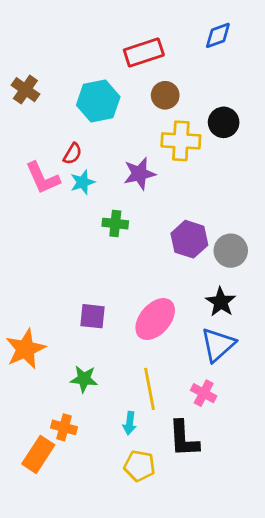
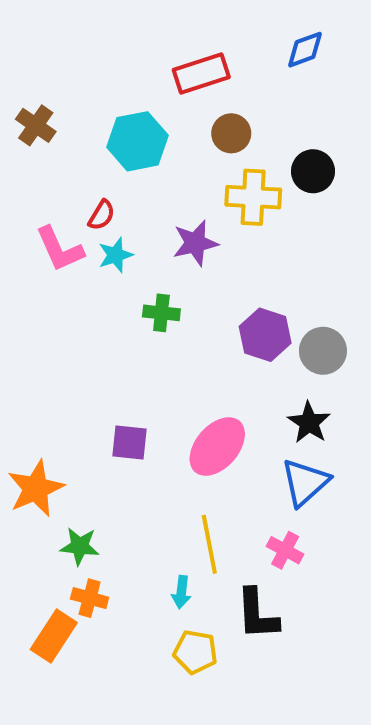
green star: (84, 379) -> (80, 546), moved

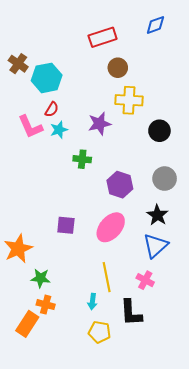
cyan hexagon: (137, 141) -> (47, 78), moved
black circle: (313, 171) -> (159, 131), moved
purple hexagon: (265, 335) -> (120, 185), moved

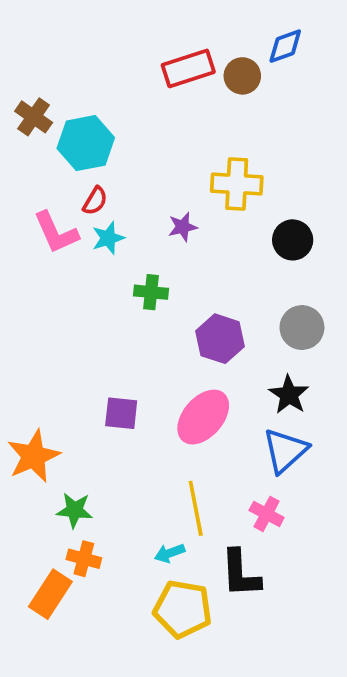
brown circle: (118, 68) -> (242, 76), moved
purple star: (100, 124) -> (183, 227), size x0.7
cyan arrow: (92, 302) -> (170, 553), turned 63
yellow pentagon: (100, 332) -> (183, 609), size x1.4

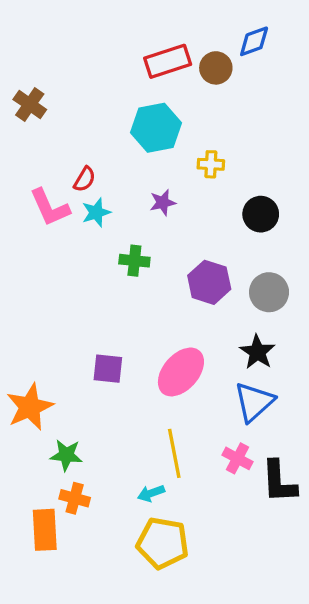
cyan hexagon: (86, 143) -> (156, 128), moved
yellow cross: (237, 184) -> (211, 164), size x0.6
purple hexagon: (220, 339) -> (209, 282), moved
black L-shape: (240, 574) -> (279, 482), moved
orange rectangle: (50, 594) -> (45, 530), turned -36

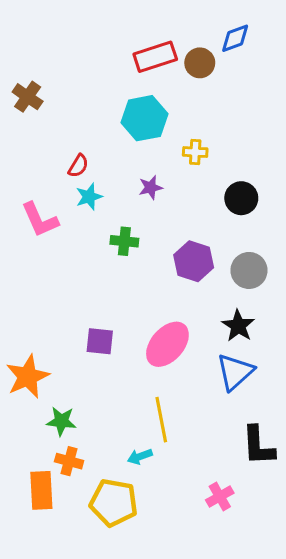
pink L-shape: (50, 207) -> (40, 220), moved
pink cross: (237, 458) -> (220, 497), moved, turned 32
yellow pentagon: (163, 543) -> (114, 503), moved

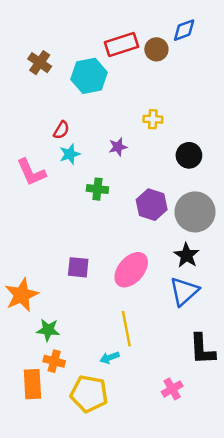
brown cross: (28, 97) -> (40, 63), moved
cyan hexagon: (144, 118) -> (89, 76), moved
gray circle: (249, 270) -> (195, 212), size x1.4

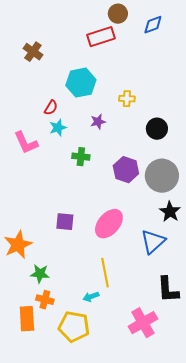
brown circle: (156, 49) -> (118, 14), moved
cyan hexagon: (89, 76) -> (81, 83), moved
black star: (187, 255) -> (170, 212), moved
pink cross: (172, 389) -> (143, 323), size x1.6

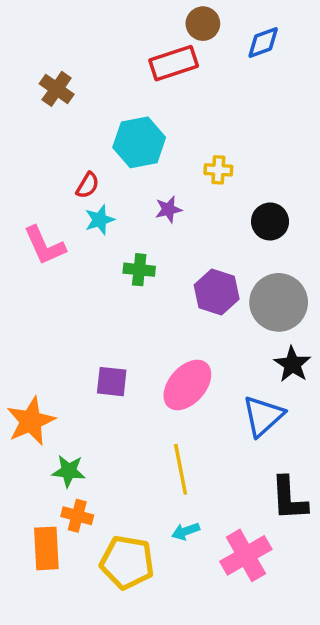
cyan arrow: (91, 297) -> (186, 531), moved

